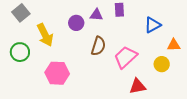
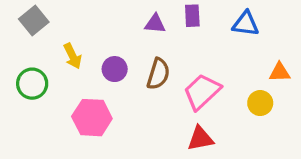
purple circle: (76, 23) -> (115, 69), moved
blue triangle: (153, 25) -> (246, 24), moved, turned 36
yellow arrow: (45, 35) -> (73, 56), size x0.7
red triangle: (138, 86) -> (200, 139), moved

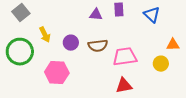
blue triangle: (246, 24) -> (152, 15), turned 36
brown semicircle: (158, 74) -> (98, 46), turned 66
green circle: (32, 84) -> (20, 52), size x1.4
pink trapezoid: (202, 92) -> (125, 57), turned 35

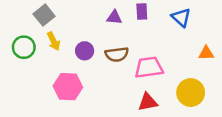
gray square: (21, 13) -> (44, 15), moved
green circle: (20, 52) -> (24, 47), moved, size x0.7
yellow circle: (161, 64) -> (191, 93), moved, size x1.5

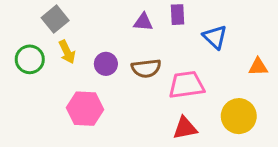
blue triangle: (181, 17) -> (215, 37), moved

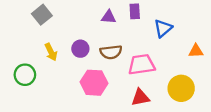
blue triangle: (215, 37) -> (163, 28), turned 36
yellow arrow: (67, 52) -> (51, 52), moved
green circle: (30, 59) -> (25, 75), moved
pink hexagon: (85, 109) -> (94, 83), moved

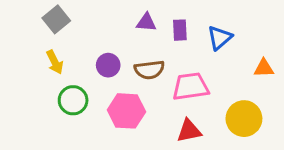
purple rectangle: (135, 11) -> (180, 30), moved
yellow arrow: (51, 52) -> (55, 62), moved
green circle: (25, 75) -> (73, 100), moved

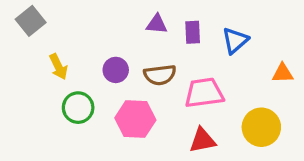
gray square: (56, 19) -> (31, 21), moved

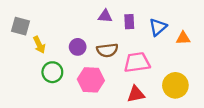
gray square: (31, 21) -> (21, 26), moved, turned -36
orange triangle: (283, 73) -> (183, 38), moved

